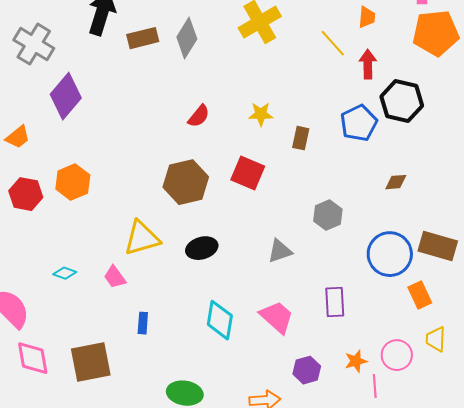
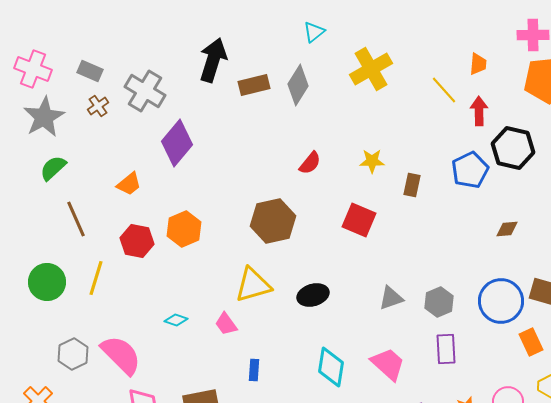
brown hexagon: (186, 182) -> (273, 221), moved
gray hexagon: (328, 215) -> (439, 302), moved

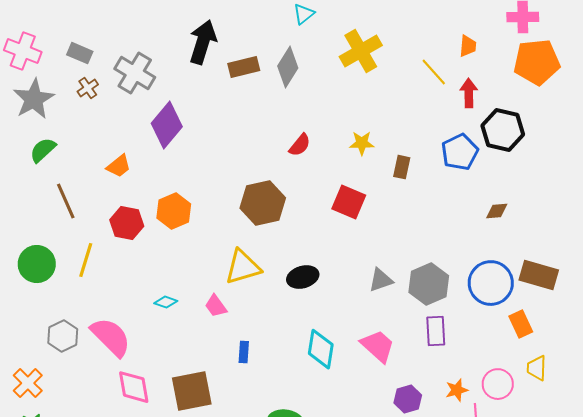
gray hexagon: (439, 302) -> (429, 284), size x1.4

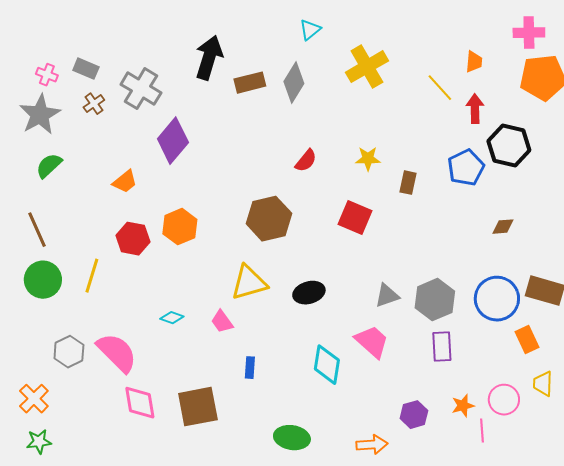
pink cross: (23, 51) -> (47, 75), moved, size x0.6
brown line: (66, 201) -> (37, 230), moved
pink trapezoid: (378, 346) -> (372, 342), moved

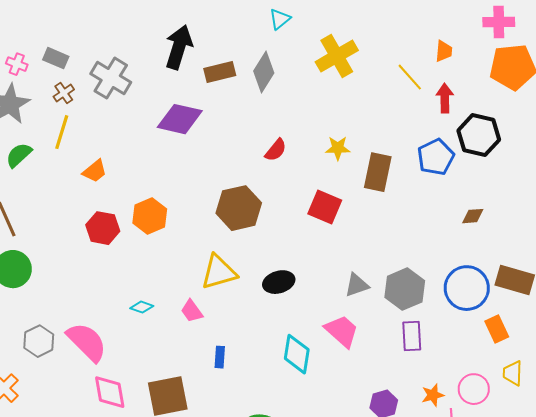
purple diamond: (173, 141) -> (180, 119), moved, turned 63
brown rectangle: (408, 183) -> (378, 172), size x1.6
yellow line: (92, 276) -> (62, 132), moved

